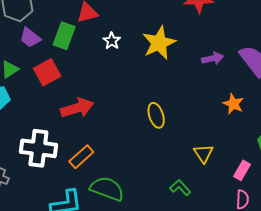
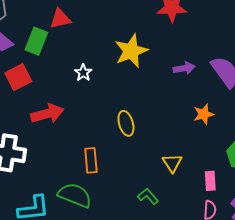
white star: (112, 41) -> (83, 73), moved
orange star: (233, 104) -> (204, 114), turned 30
orange rectangle: (81, 157) -> (91, 160), moved, turned -55
pink rectangle: (242, 170) -> (210, 181), turned -36

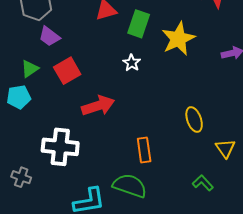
green rectangle: (36, 41) -> (139, 24), moved
yellow ellipse: (126, 123) -> (194, 119), moved

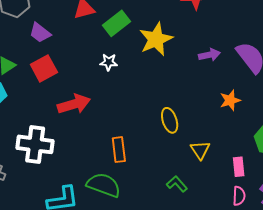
green rectangle: (139, 24) -> (116, 23), turned 32
purple trapezoid: (49, 36) -> (40, 33), moved
white star: (132, 63) -> (109, 62), turned -30

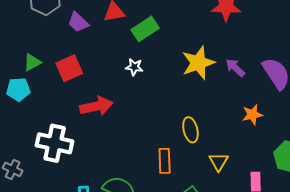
purple trapezoid: (40, 33) -> (78, 22), moved
yellow star: (156, 39) -> (198, 63), moved
purple arrow: (209, 55) -> (235, 68), turned -130
orange rectangle: (119, 150) -> (165, 161), moved

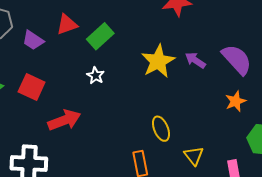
white star: (134, 67) -> (96, 76), turned 30
red square: (69, 68) -> (32, 87), turned -32
orange star: (252, 115) -> (236, 101), moved

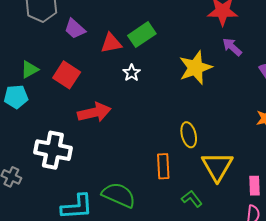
red triangle: (67, 25) -> (111, 43), moved
purple arrow: (195, 60) -> (232, 47), moved
yellow triangle: (194, 156) -> (217, 166), size x1.6

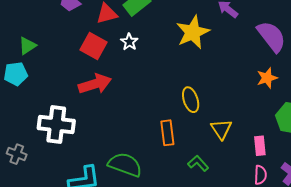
red square: (67, 75) -> (94, 46), moved
yellow triangle: (217, 166) -> (221, 129), size x0.7

